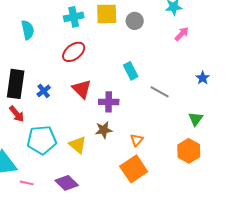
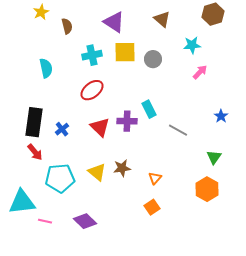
purple cross: (109, 102) -> (127, 121), moved
yellow triangle: (78, 145) -> (97, 172), moved
orange square: (134, 169) -> (152, 207), size x0.6

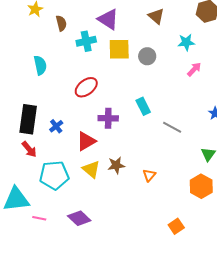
cyan cross: (92, 55) -> (86, 41), moved
purple cross: (127, 121) -> (108, 118), moved
red triangle: (100, 127) -> (86, 141), moved, turned 45
orange square: (152, 207) -> (176, 226), moved

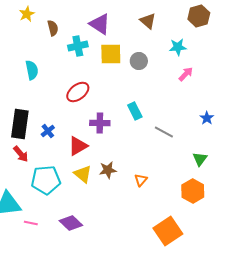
orange square: (176, 226) -> (168, 231), size x1.8

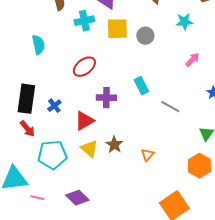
pink arrow: (186, 74) -> (192, 60), moved
brown star: (108, 170) -> (114, 145), turned -30

